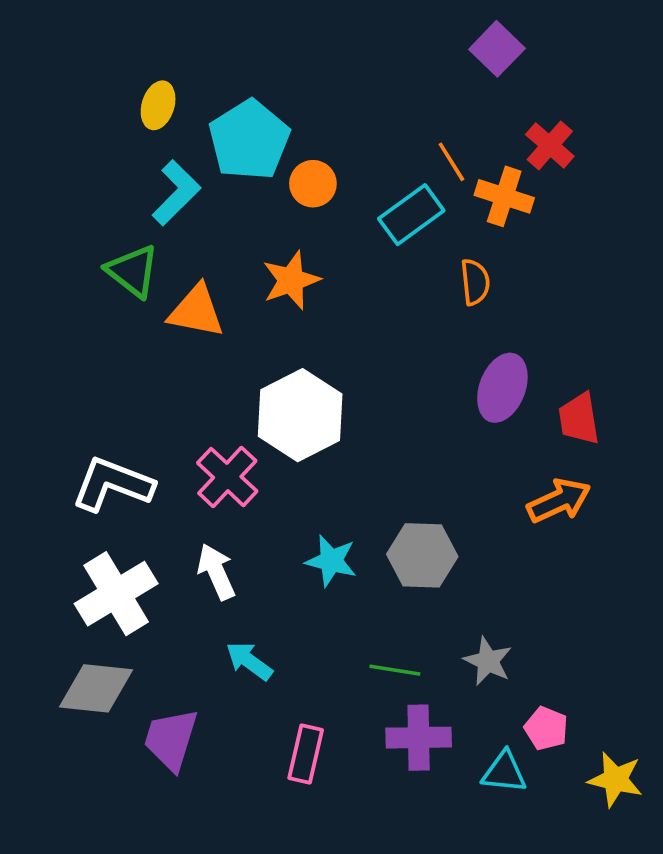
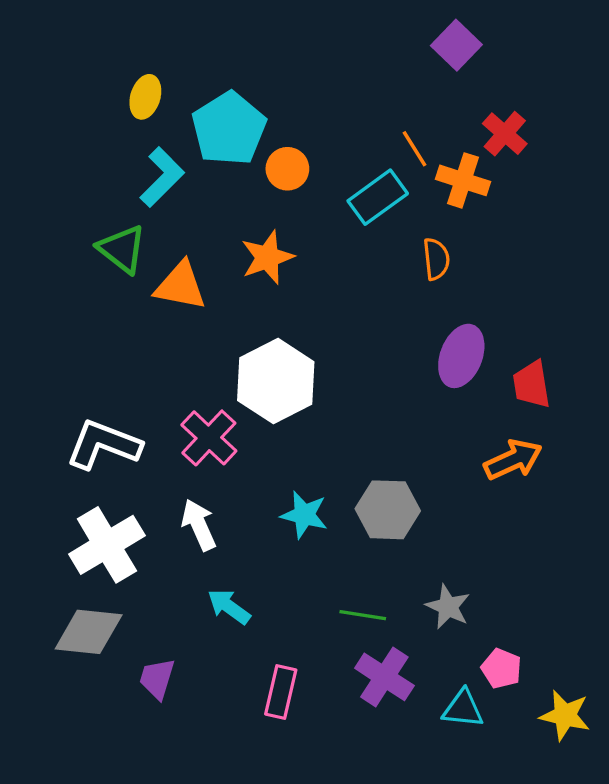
purple cross: (419, 738) -> (384, 677), turned 34
purple trapezoid: (171, 739) -> (157, 679), size x0.7

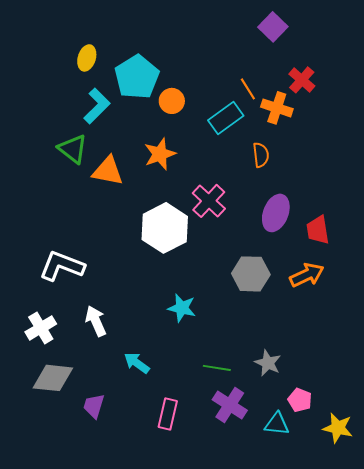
pink cross: (209, 438) -> (209, 201), moved
gray hexagon: (388, 510) -> (251, 274), moved
white arrow: (199, 525) -> (96, 321), moved
white cross: (107, 545) -> (41, 328), moved, size x0.7

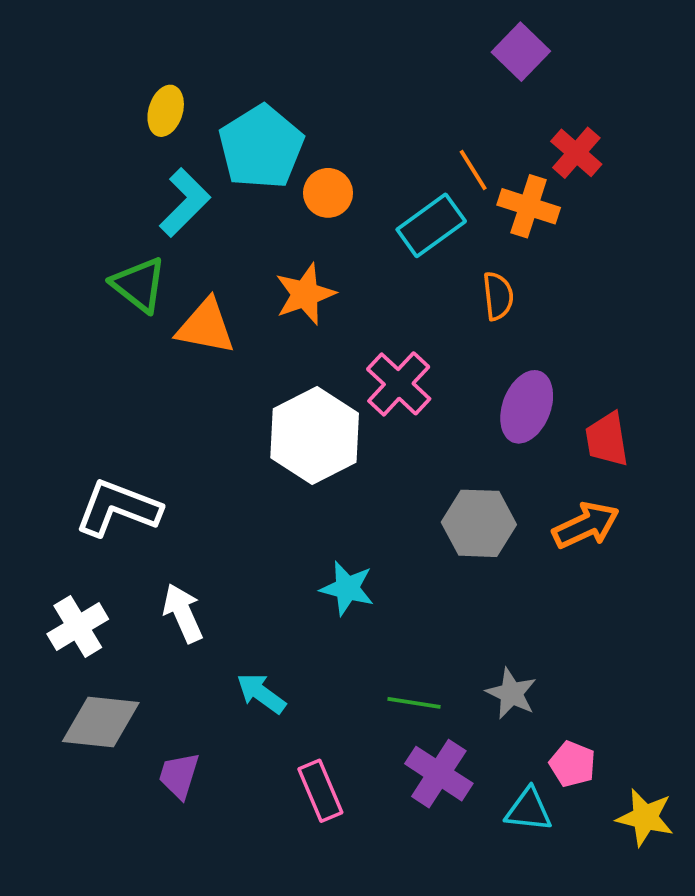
pink rectangle: (168, 414) -> (320, 791), turned -36

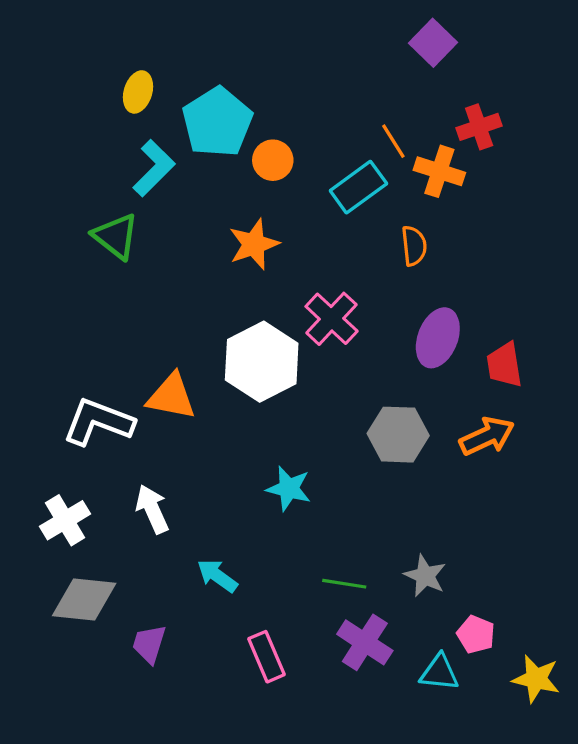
red cross: (576, 153) -> (479, 127), turned 30
orange triangle: (206, 327) -> (171, 397), moved

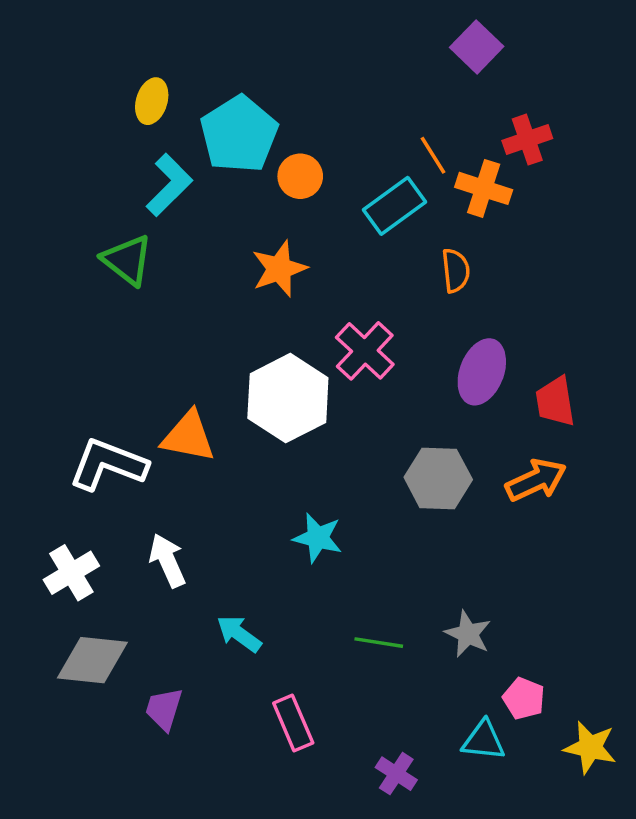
purple cross: (365, 642) -> (396, 774), moved, size x0.7

